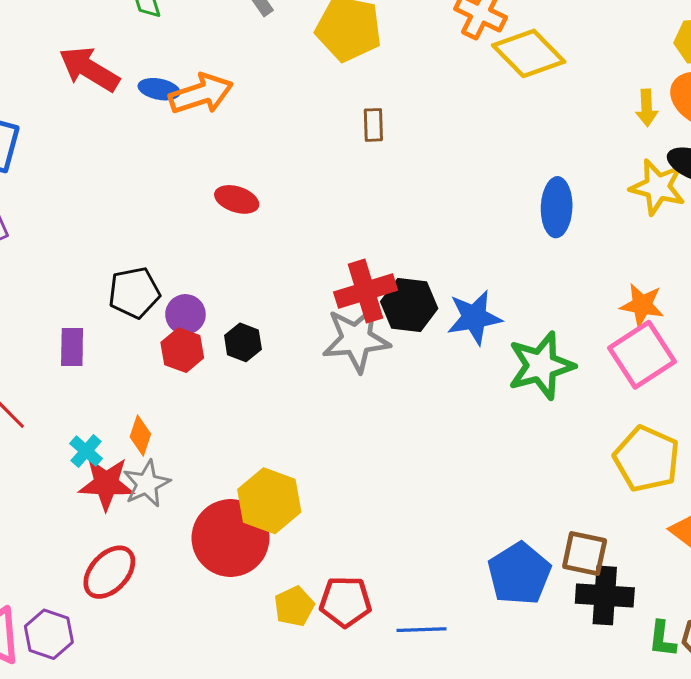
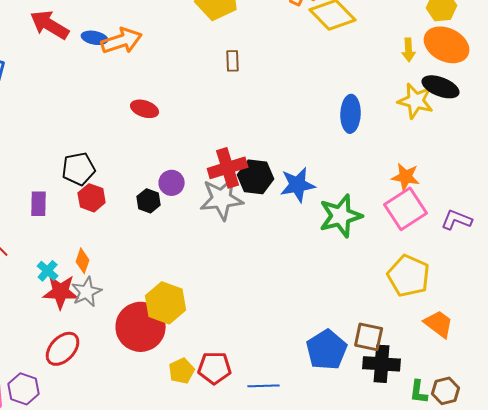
purple circle: (185, 314) -> (172, 183), moved
red hexagon: (182, 350) -> (92, 198), moved

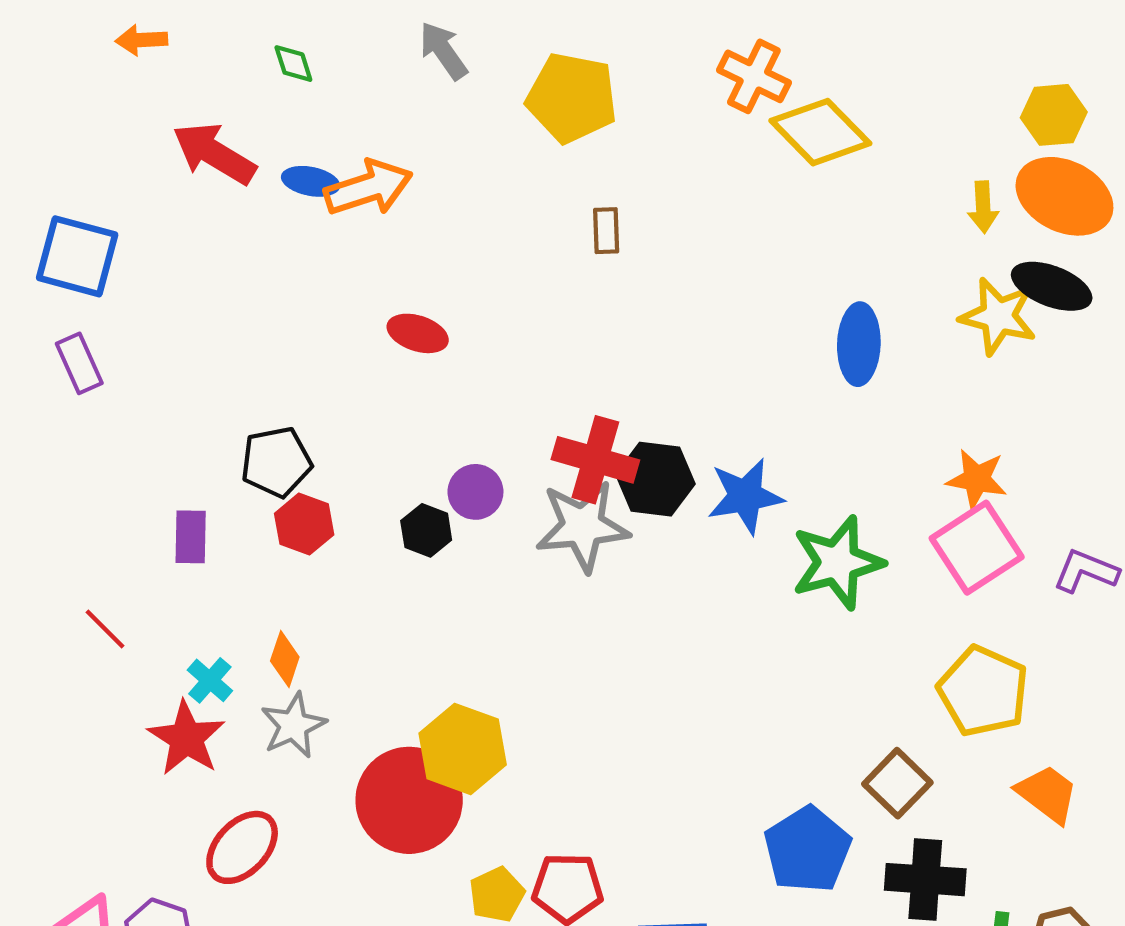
red cross: (228, 168) -> (595, 460), turned 33
red star: (61, 292) -> (186, 738), moved, turned 30
brown square: (369, 337) -> (897, 783), moved, turned 32

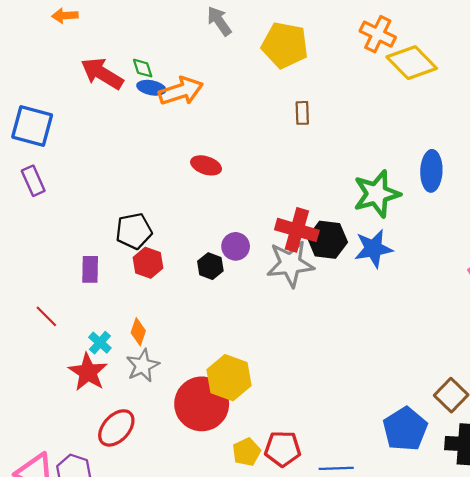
green diamond: (293, 64) -> (143, 68), moved
green star: (837, 563) -> (377, 194), moved

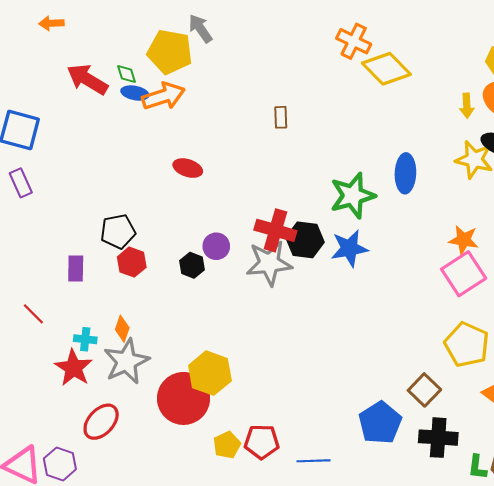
yellow pentagon: (285, 45) -> (170, 52), moved
cyan cross: (100, 343) -> (85, 339), turned -35
gray star: (143, 366) -> (126, 361), size x1.4

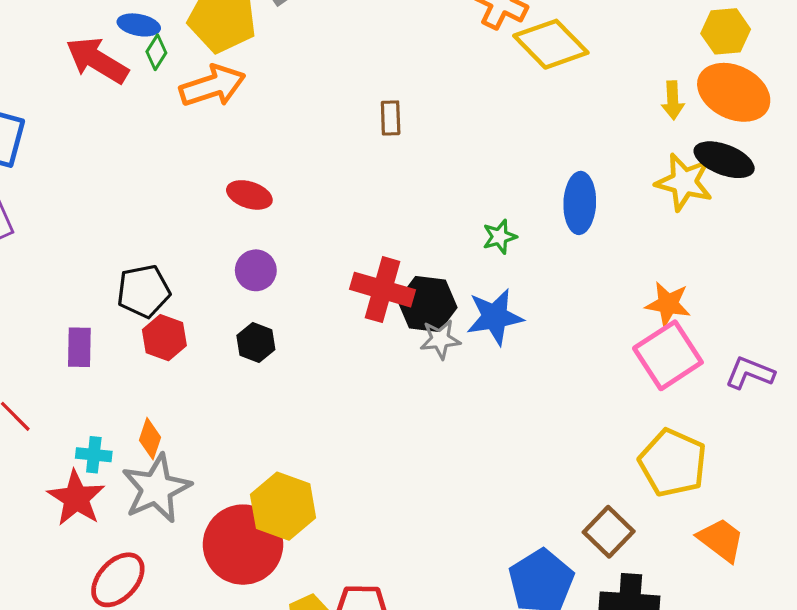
green diamond: (126, 74) -> (156, 52), turned 50
blue ellipse: (135, 93) -> (139, 25), moved
green star: (353, 196) -> (500, 237), size x0.5
purple circle: (216, 246) -> (256, 270), moved
gray star: (269, 263) -> (440, 339), moved, size x0.6

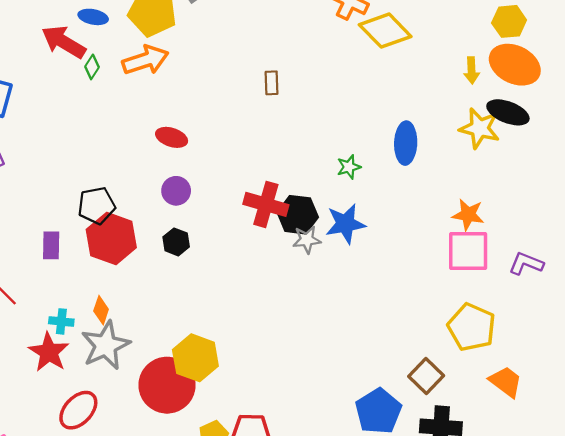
green diamond: (156, 52) -> (92, 67), moved
red hexagon: (164, 338) -> (111, 239), size x1.6
pink square: (668, 355) -> (468, 251), turned 33

